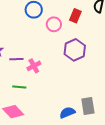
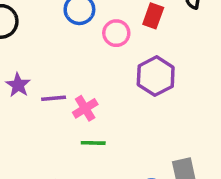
green line: (19, 87) -> (93, 143), moved

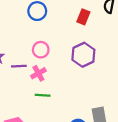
pink circle: (116, 33) -> (41, 50), moved

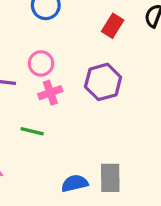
pink cross: (38, 73) -> (50, 93), moved

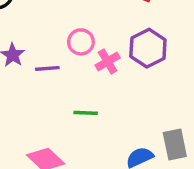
pink cross: (50, 93) -> (108, 62), moved

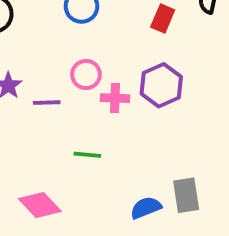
pink cross: (108, 62) -> (115, 98), turned 30

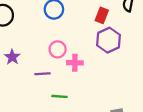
purple hexagon: (161, 85) -> (109, 40), moved
purple line: (47, 103) -> (42, 74), moved

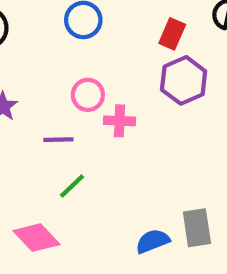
green line: (60, 96) -> (72, 186), moved, turned -49

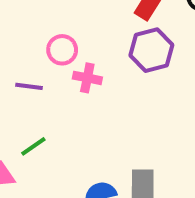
green line: (72, 186) -> (33, 146), moved

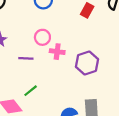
purple hexagon: (151, 50) -> (87, 63), moved

